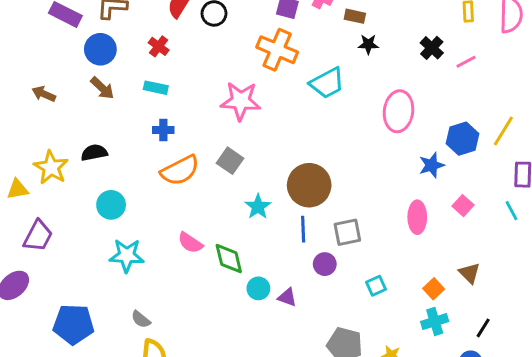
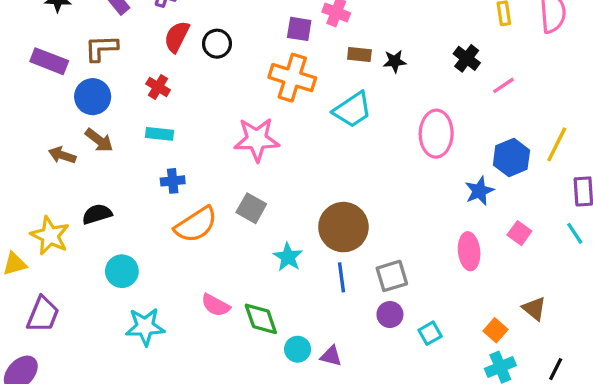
brown rectangle: (355, 16) -> (359, 54), moved
pink line: (466, 62) -> (503, 85), moved
brown arrow: (44, 94) -> (62, 155), moved
purple circle: (325, 264) -> (390, 315), moved

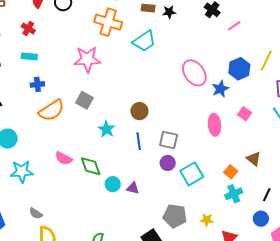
pink ellipse: (436, 134) -> (194, 73), moved, turned -36
brown circle: (343, 227) -> (139, 111), size x0.6
gray square: (392, 276) -> (169, 140), turned 30
cyan square: (430, 333) -> (192, 174), size x1.6

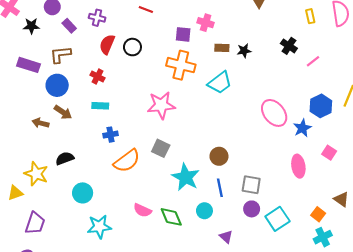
cyan star: (107, 129) -> (186, 177), size x1.5
cyan circle: (113, 184) -> (204, 211), moved
purple triangle: (133, 188) -> (226, 237), moved, turned 32

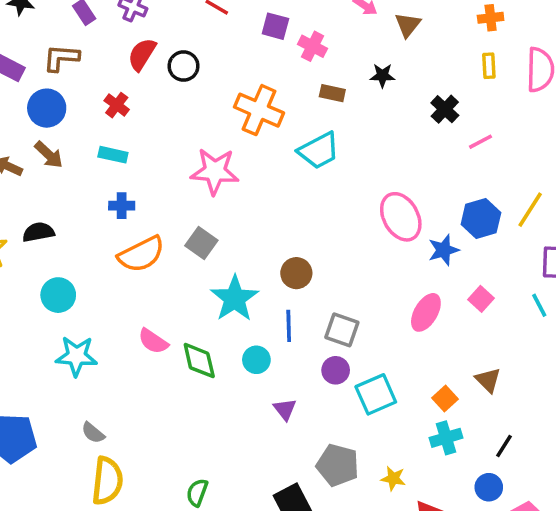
purple square: (183, 34) -> (275, 26), moved
black star: (244, 51) -> (382, 75), moved
pink ellipse: (298, 166) -> (426, 312), turned 30

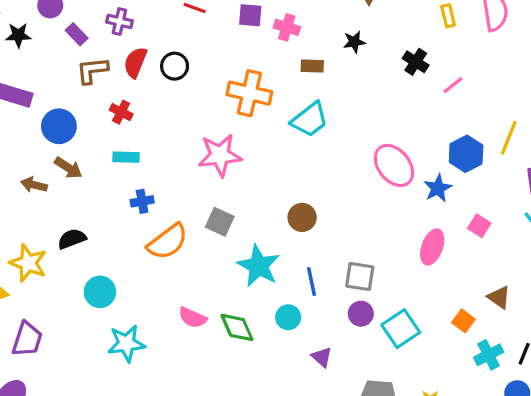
brown L-shape: (61, 58) -> (92, 70), moved
brown circle: (296, 273) -> (302, 217), moved
cyan cross: (446, 438) -> (489, 355), moved

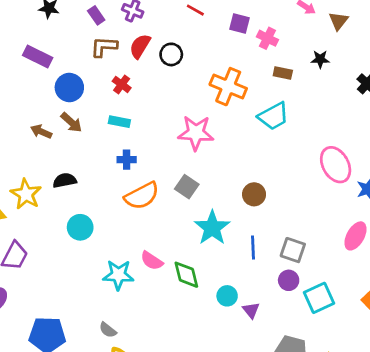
cyan circle: (288, 317) -> (227, 296), moved
cyan star: (126, 343) -> (118, 275), moved

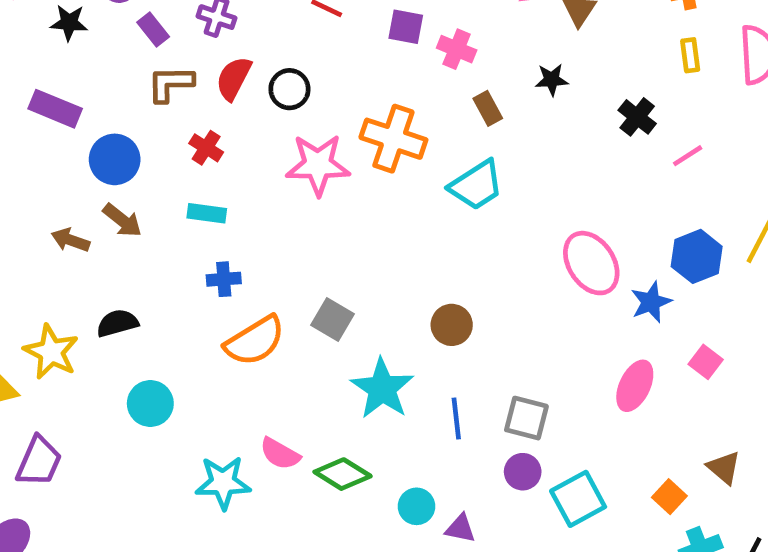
brown rectangle: (283, 73) -> (488, 108), turned 54
pink star: (196, 133) -> (318, 165), moved
green diamond: (186, 275) -> (343, 474), turned -40
purple triangle: (251, 310) -> (460, 529), turned -36

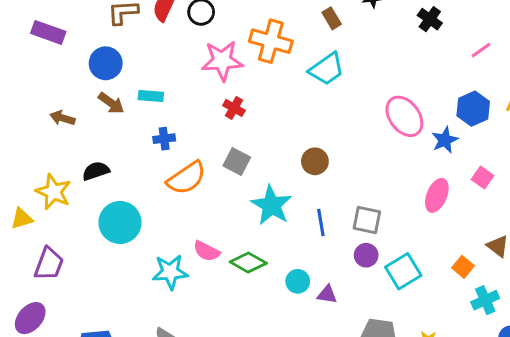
red cross: (206, 148) -> (234, 108), moved
pink line: (688, 156) -> (481, 50), moved
blue circle: (115, 159) -> (106, 63), moved
brown arrow: (122, 220) -> (111, 103), moved
cyan circle: (150, 404) -> (120, 222), size x1.4

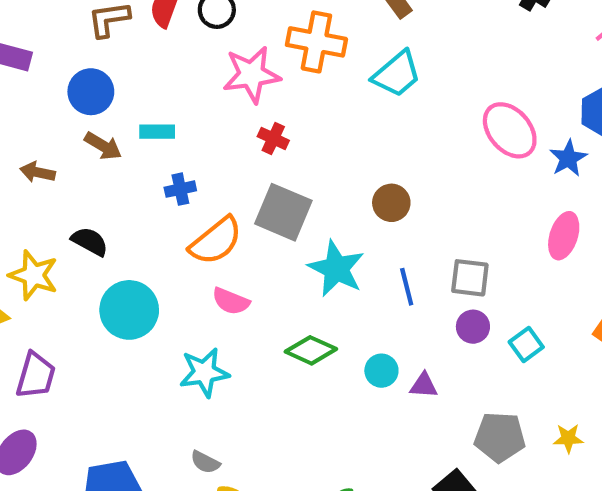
gray square: (237, 162) -> (283, 212), size x1.5
black semicircle: (96, 171) -> (90, 241), turned 52
pink semicircle: (207, 251) -> (231, 301), moved
cyan square: (403, 271) -> (526, 344), size x0.7

